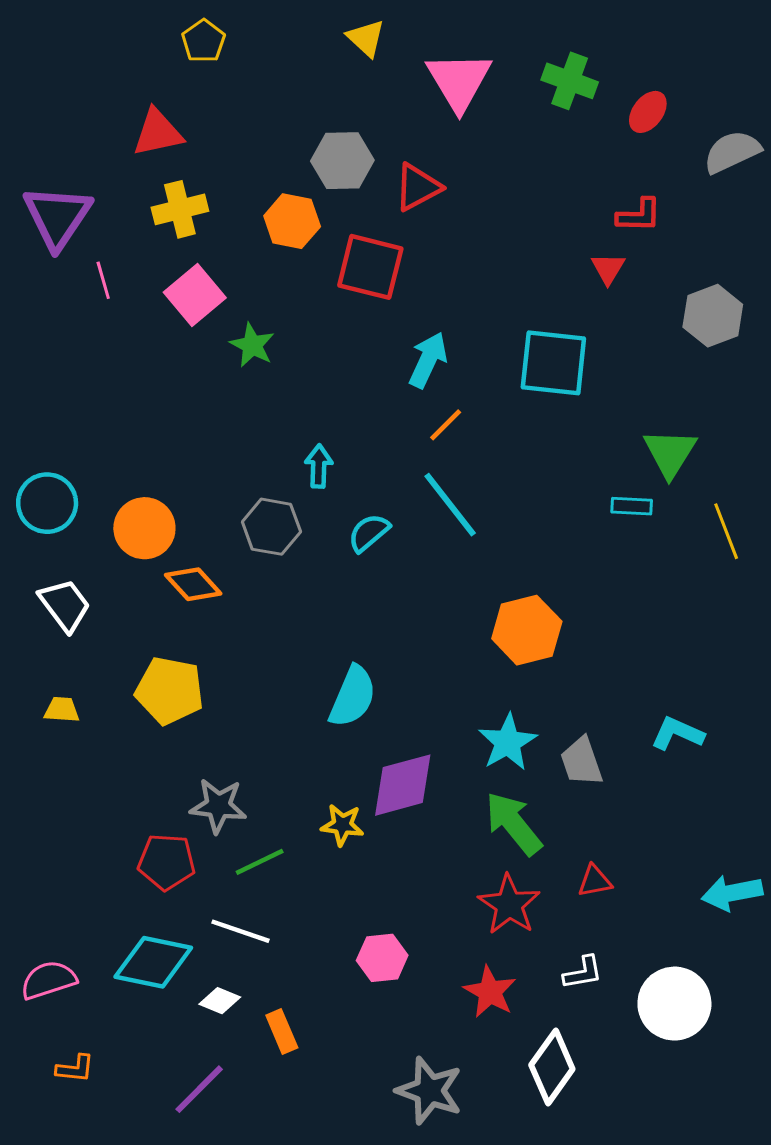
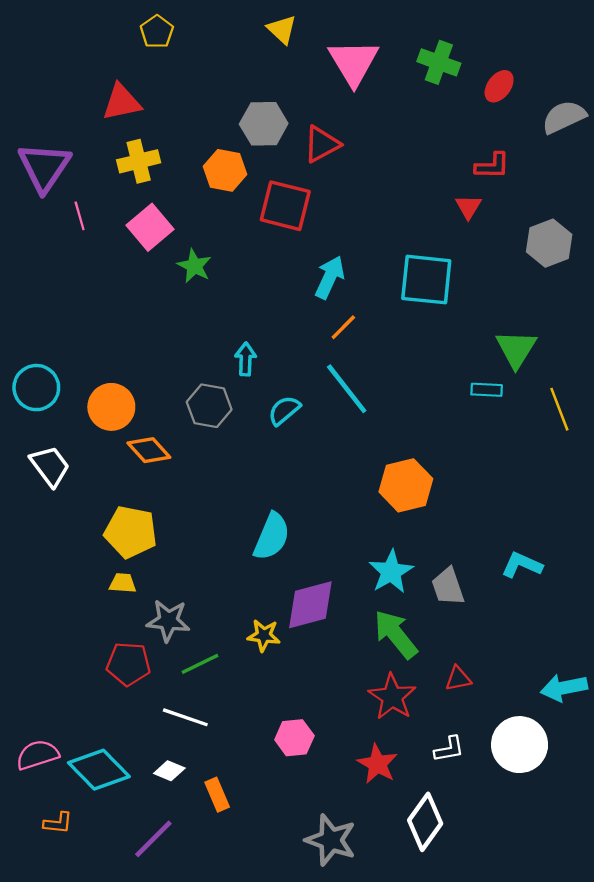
yellow trapezoid: (62, 710) -> (123, 583), moved
cyan diamond: (153, 962) -> (99, 770), moved, turned 34
white circle: (674, 1004) -> (520, 745), moved

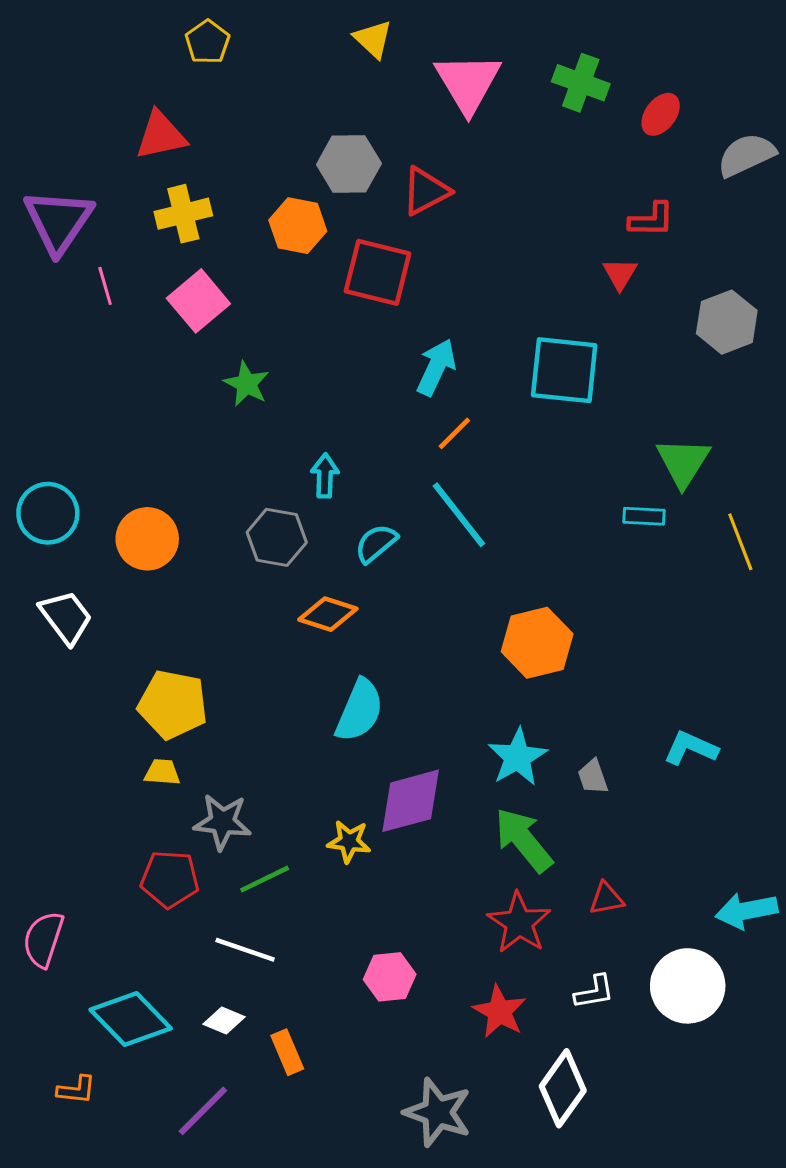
green star: (194, 266) -> (247, 384), moved
orange diamond: (149, 450) -> (328, 614), moved, turned -30
gray trapezoid: (448, 587) -> (593, 777), size x0.7
pink semicircle: (37, 755) -> (43, 939), moved, turned -54

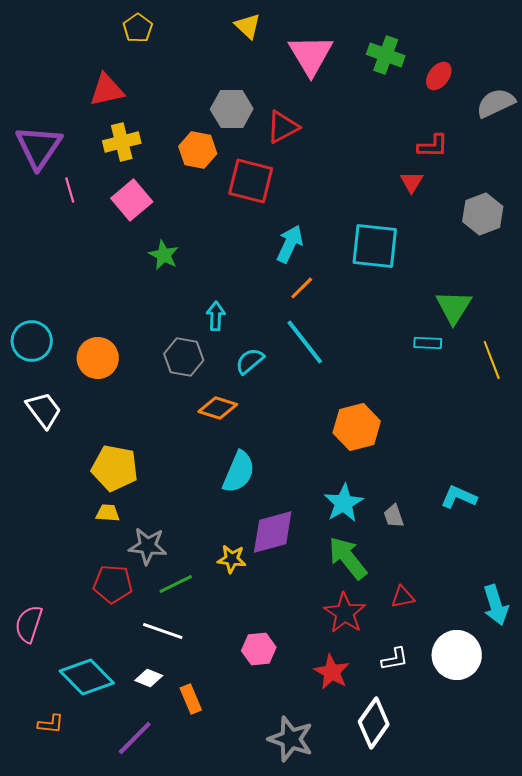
cyan arrow: (746, 911) -> (496, 605), turned -96

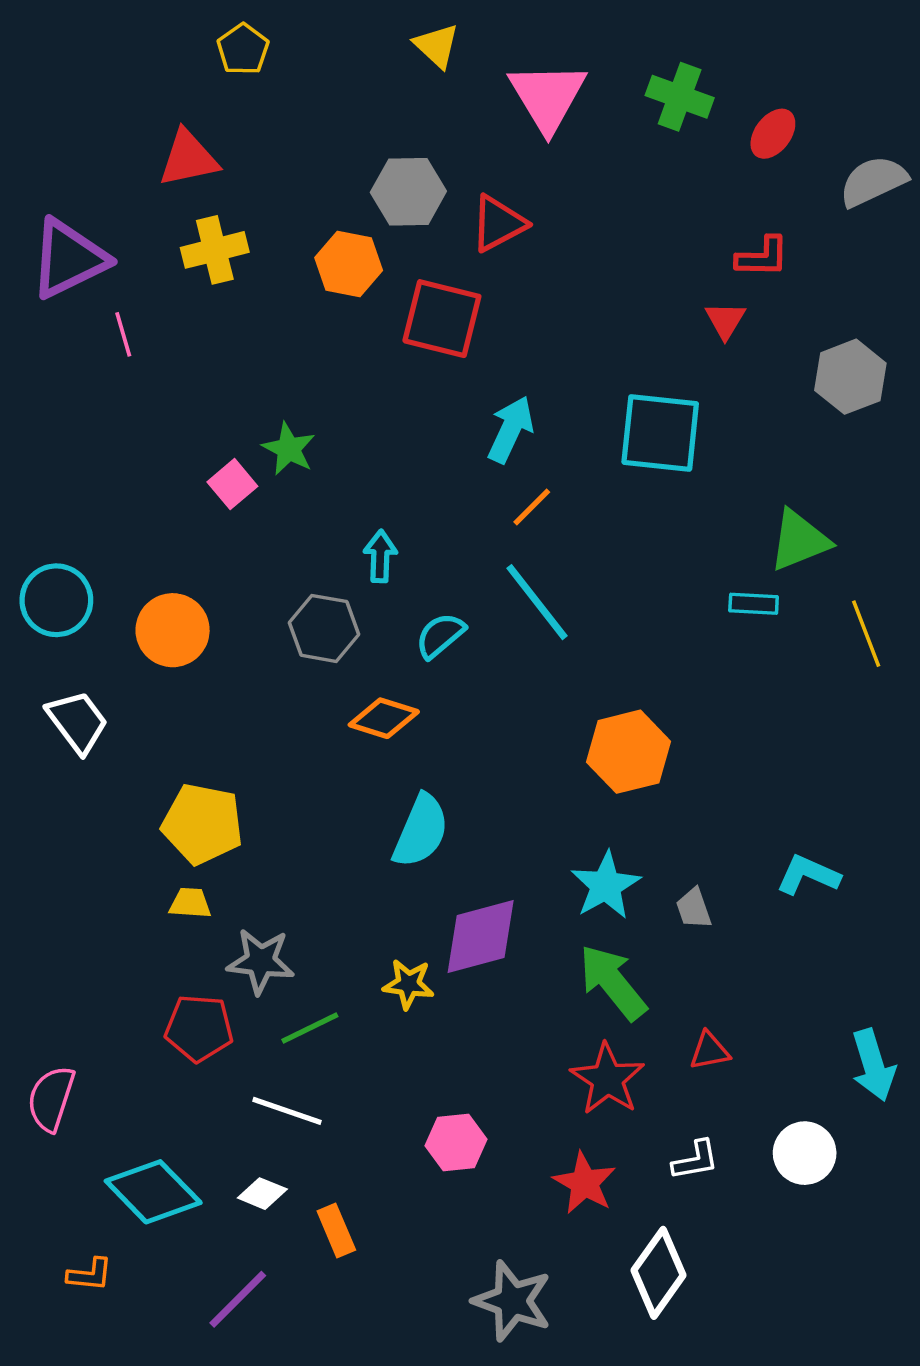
purple triangle: (39, 147) -> (69, 259), turned 30
pink square: (132, 200) -> (232, 484), moved, size x0.7
green triangle: (454, 307) -> (799, 540), turned 36
white circle: (457, 655) -> (805, 1153), size x0.7

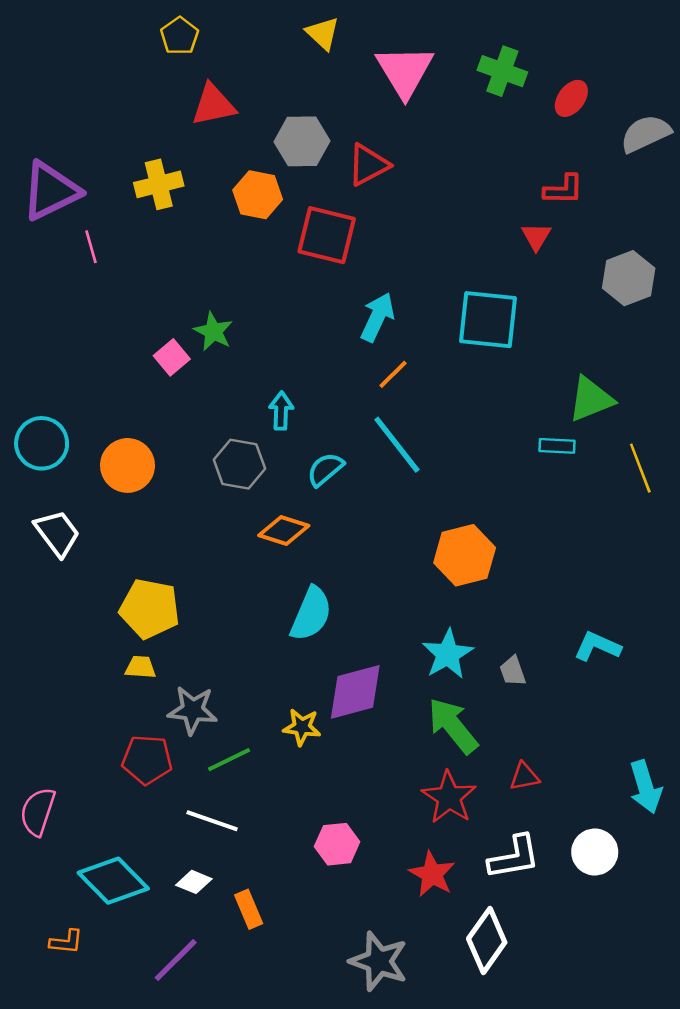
red triangle: (188, 158) -> (213, 105), moved
white L-shape: (695, 1160) -> (514, 857), size x1.5

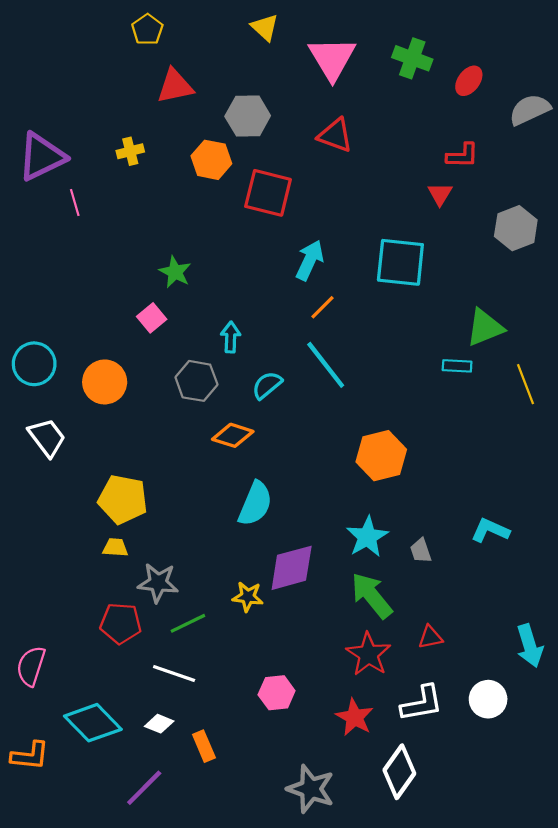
red triangle: (368, 165) -> (335, 135), moved, turned 48
yellow cross: (159, 184) -> (130, 151), size x0.7
pink square: (172, 357) -> (152, 318), moved
orange L-shape: (66, 942) -> (30, 756), moved, size x1.4

